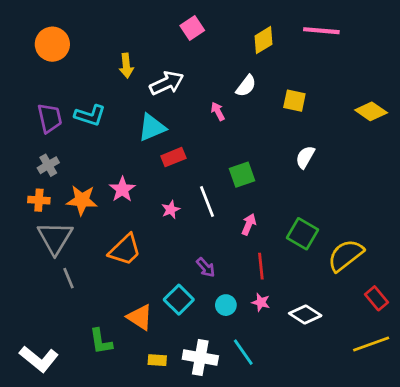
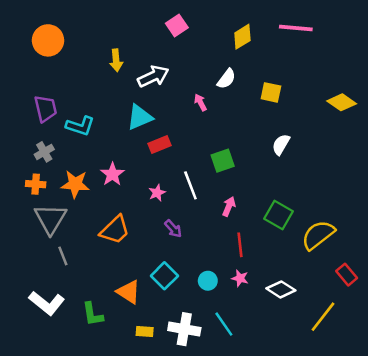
cyan L-shape: (90, 115) -> (80, 126), moved
purple arrow: (206, 267) -> (173, 229), moved
yellow line: (371, 344) -> (323, 317), moved, turned -32
white L-shape: (39, 359) -> (47, 303), moved

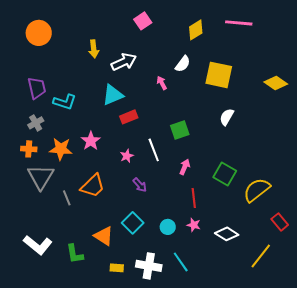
yellow square: (271, 92) -> (219, 75), size x1.6
gray line: (63, 256) -> (67, 198), moved

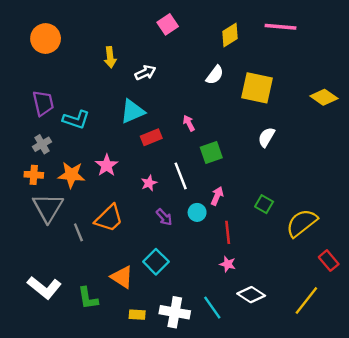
white arrow: (124, 62) -> (145, 73), size x0.7
pink arrow: (162, 83) -> (189, 123), moved
green square: (225, 174) -> (264, 204), size x0.7
cyan circle: (168, 227) -> (197, 212), moved
white diamond: (227, 234) -> (251, 295), moved

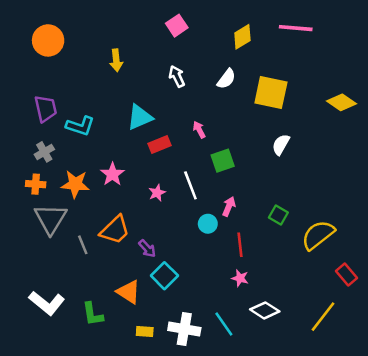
white arrow: (145, 73) -> (177, 76), moved, turned -90
purple arrow: (164, 217) -> (147, 248), moved

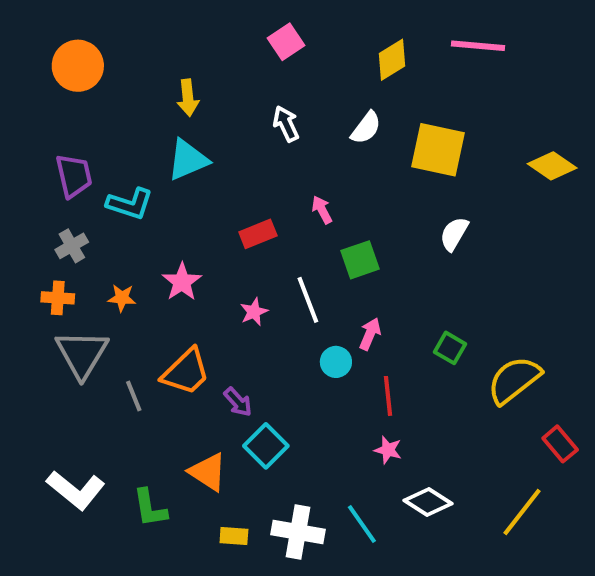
cyan triangle: (140, 117) -> (188, 160), moved
orange star: (75, 184) -> (122, 298), size x0.6

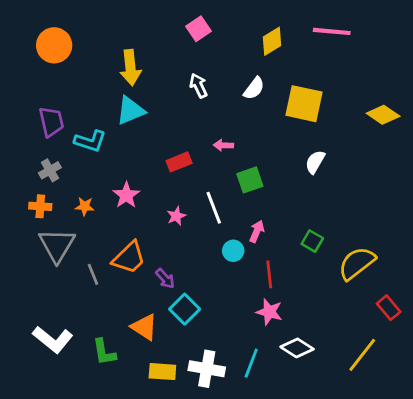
yellow arrow: (188, 98) -> (130, 68), size x1.4
pink arrow: (322, 210) -> (223, 145), turned -60
pink star: (388, 450) -> (269, 312), size x1.4
cyan line: (362, 524) -> (251, 363), turned 56
yellow rectangle: (234, 536) -> (162, 372), size x1.4

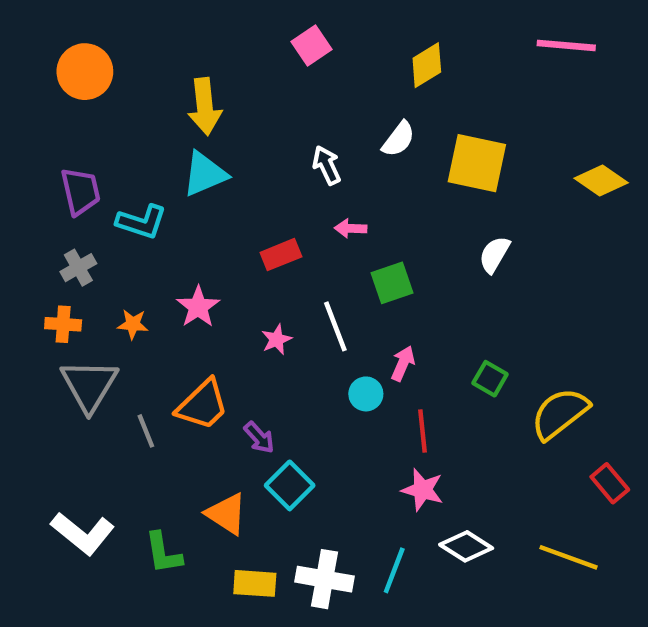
pink line: (332, 31) -> (566, 45), moved
white arrow: (198, 86) -> (327, 165), moved
yellow line: (362, 355) -> (568, 557), turned 72

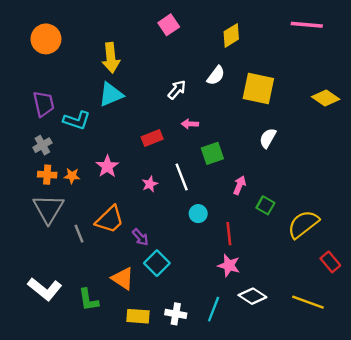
white arrow: (327, 165) -> (177, 90), turned 66
orange cross: (63, 324) -> (47, 175), moved
pink arrow: (403, 363) -> (239, 185), moved
white cross: (324, 579) -> (176, 314), size x0.7

